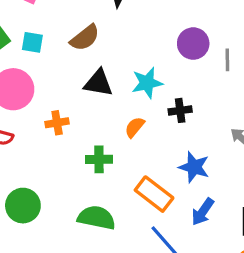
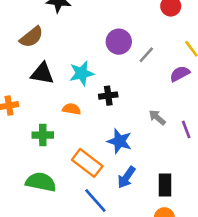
gray line: (227, 60) -> (146, 55), turned 42
orange semicircle: (135, 127) -> (72, 109), turned 60

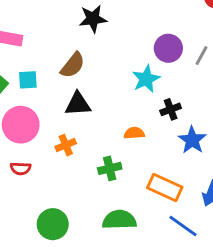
black triangle: (42, 73) -> (78, 104), moved
cyan star: (82, 73) -> (146, 79), moved
blue star: (119, 141) -> (192, 140), moved, turned 30

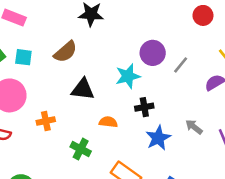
black triangle: (78, 104) -> (83, 89), moved
green cross: (110, 168) -> (81, 149), turned 30

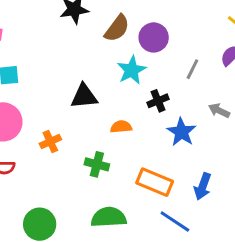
brown semicircle: (65, 52) -> (117, 28), moved
gray line: (181, 65) -> (192, 69), moved

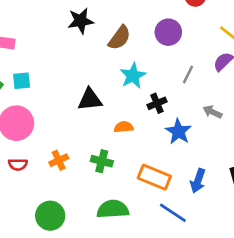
purple circle: (154, 37) -> (168, 32), moved
orange cross: (50, 142) -> (59, 160), moved

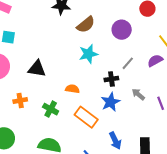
black triangle: (90, 100) -> (37, 69), moved
black cross: (157, 103) -> (111, 79), moved
orange rectangle: (154, 177) -> (86, 117), moved
blue arrow: (198, 181) -> (115, 141), turned -60

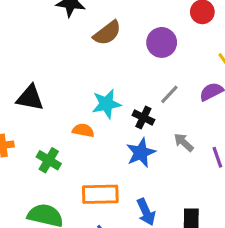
cyan star: (88, 54) -> (106, 104), moved
black cross: (111, 79) -> (143, 118), turned 32
orange rectangle: (86, 117) -> (100, 194), moved, turned -40

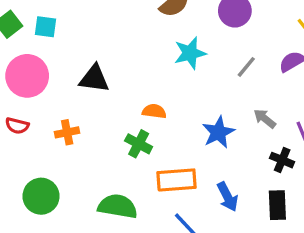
cyan star: (106, 104) -> (190, 53), moved
black cross: (143, 118) -> (282, 160), moved
green cross: (49, 160) -> (139, 144), moved

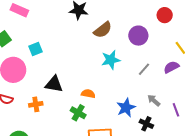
cyan square: (46, 27) -> (35, 49), moved, turned -32
black triangle: (94, 79) -> (54, 84), moved
black cross: (282, 160) -> (146, 124), moved

